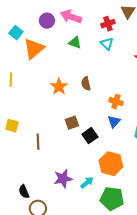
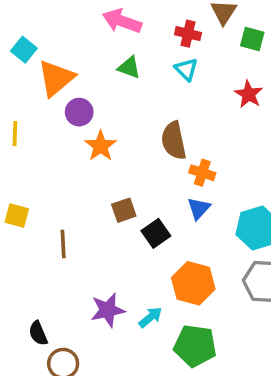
purple circle: (47, 21) -> (79, 112), moved
red cross: (108, 24) -> (188, 34), turned 32
brown semicircle: (86, 84) -> (174, 141), moved, size x1.5

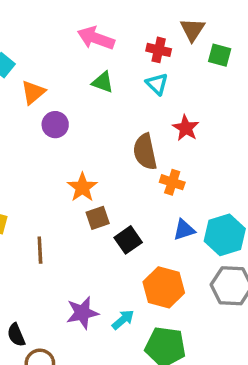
orange triangle: (56, 78) -> (33, 92), size x0.7
red star: (249, 94) -> (186, 128), moved
orange star: (101, 146) -> (82, 187), moved
blue triangle: (199, 208) -> (184, 230), moved, turned 30

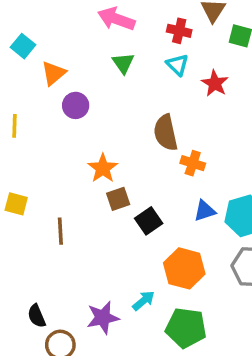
green triangle: (103, 82) -> (123, 63), turned 35
red star: (186, 128) -> (215, 83), moved
purple star: (82, 313) -> (103, 318), moved

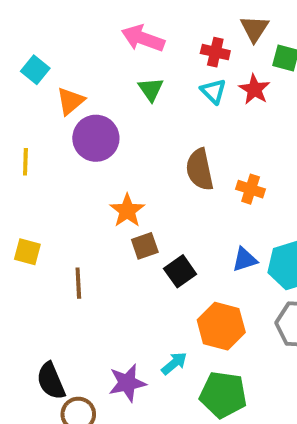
red star: (215, 83) -> (254, 89), moved
purple circle: (76, 105) -> (96, 138), size x1.5
orange cross: (193, 163) -> (251, 189), moved
black semicircle: (37, 316) -> (51, 381), size x1.4

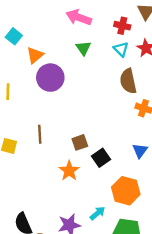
brown semicircle: (200, 170) -> (128, 81), moved
orange star: (127, 211) -> (69, 171), moved
blue triangle: (245, 260) -> (140, 151), turned -35
brown line: (78, 283) -> (40, 134), moved

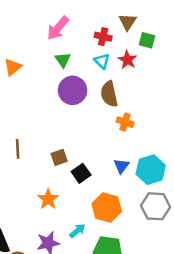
pink arrow: (79, 17) -> (58, 28), turned -70
purple circle: (50, 78) -> (73, 90), moved
orange star: (69, 171) -> (48, 199), moved

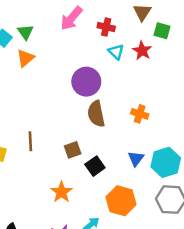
red cross: (103, 37) -> (106, 27), moved
green triangle: (63, 60) -> (25, 32), moved
brown semicircle: (109, 94) -> (96, 114), moved

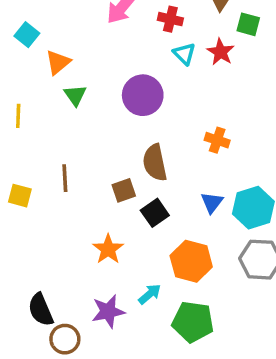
green triangle: (25, 32) -> (75, 95), moved
brown semicircle: (96, 114) -> (155, 163), moved

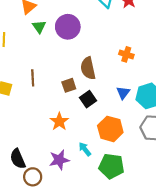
purple circle: (143, 95) -> (68, 27), moved
cyan arrow: (150, 294) -> (85, 149), turned -88

